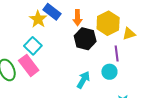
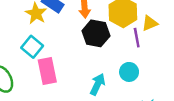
purple line: (117, 53) -> (137, 38), moved
pink rectangle: (29, 65) -> (47, 71), moved, turned 30

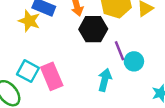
purple line: (137, 38) -> (120, 51), moved
cyan square: (32, 47) -> (28, 71), moved

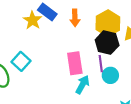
black hexagon: (93, 29) -> (107, 43), moved
pink rectangle: (52, 76) -> (75, 63), moved

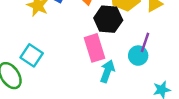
black hexagon: (107, 43) -> (108, 19), moved
purple line: (101, 64) -> (145, 42), moved, turned 35

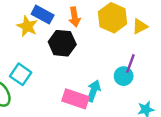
black hexagon: (108, 19) -> (62, 43), moved
pink rectangle: (95, 48) -> (76, 99), moved, turned -55

